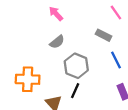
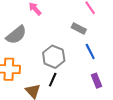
gray semicircle: (57, 42) -> (16, 35), moved, size x1.5

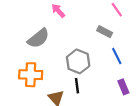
black line: (53, 80) -> (77, 86), turned -32

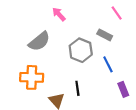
blue line: (117, 56) -> (108, 64), moved
gray hexagon: (78, 61) -> (81, 50), moved

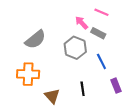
pink line: (117, 13) -> (101, 12), moved, turned -32
pink arrow: (59, 14) -> (81, 23), moved
black line: (77, 88) -> (83, 89), moved

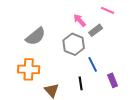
pink line: (101, 12) -> (108, 10), moved
gray rectangle: (98, 33) -> (96, 30), turned -64
blue line: (101, 61) -> (93, 64), moved

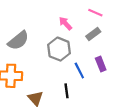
gray rectangle: (96, 30) -> (93, 34), moved
purple rectangle: (113, 80) -> (101, 64), moved

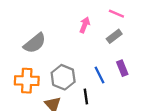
pink arrow: (65, 23) -> (85, 25), turned 64
gray hexagon: (59, 49) -> (63, 77), moved

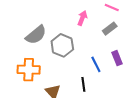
gray hexagon: (63, 77) -> (62, 45), moved

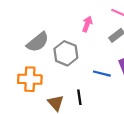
blue line: (96, 64) -> (102, 74), turned -49
black line: (83, 84) -> (79, 97), moved

